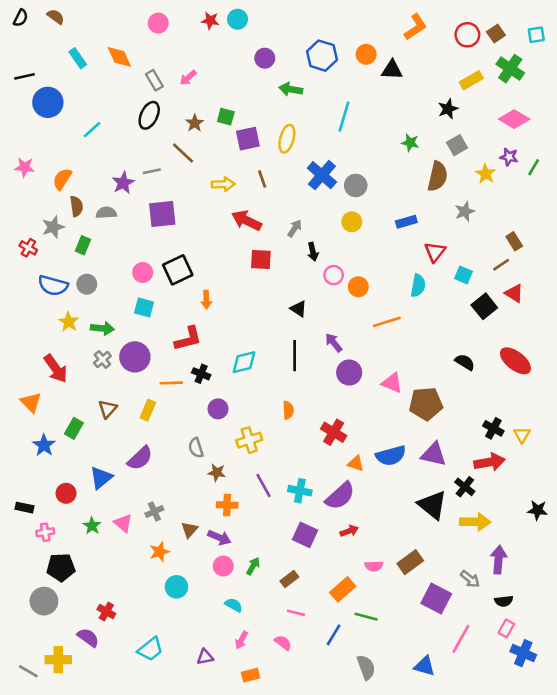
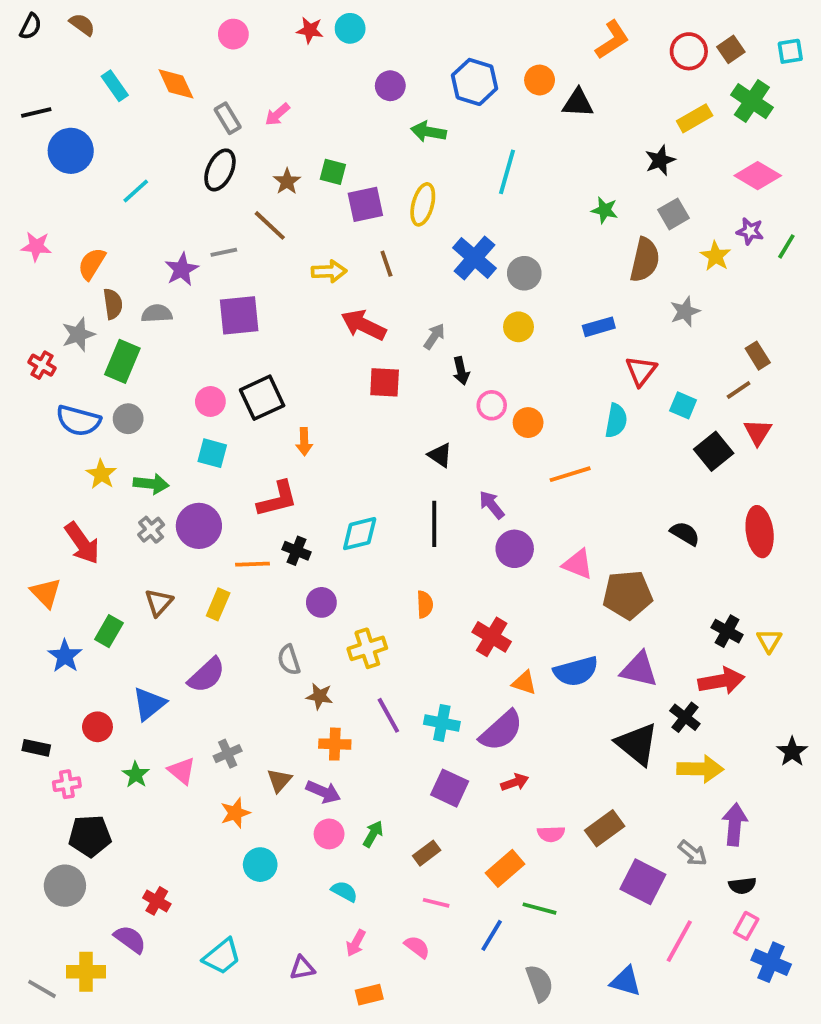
green rectangle: (83, 245) -> (122, 361), size x1.5
red triangle: (514, 293) -> (758, 432), turned 30
red ellipse: (515, 361) -> (760, 532), turned 44
black star: (538, 510) -> (792, 752), turned 30

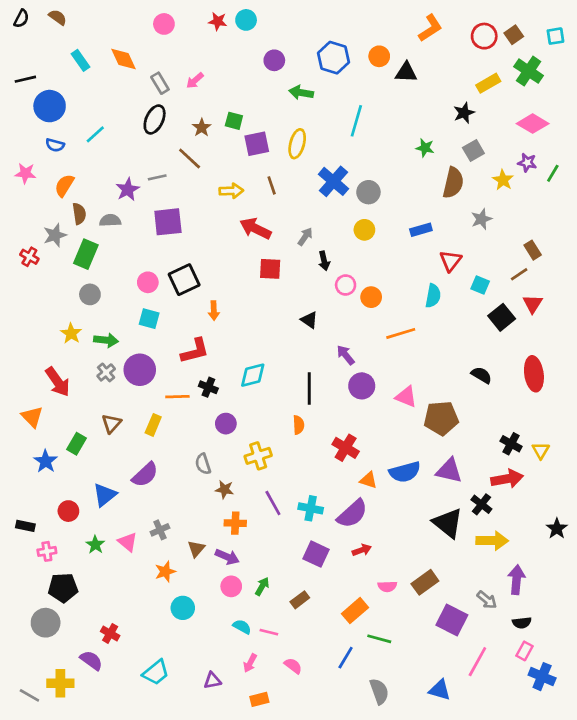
blue semicircle: (78, 421) -> (55, 145), moved, size x0.6
black line: (434, 524) -> (309, 389), moved
pink line: (436, 903) -> (269, 632), moved

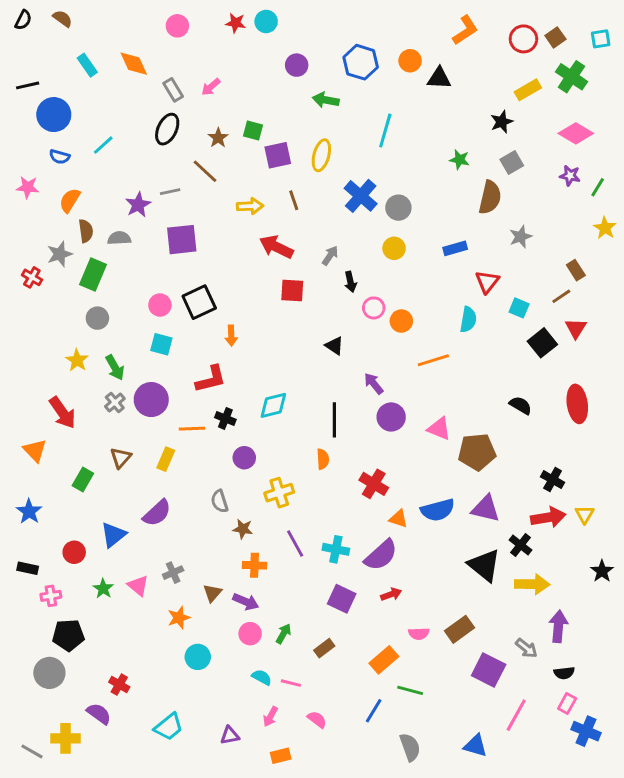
yellow star: (503, 180) -> (605, 228), moved
green arrow: (106, 340) -> (115, 368), turned 55
yellow triangle: (541, 450) -> (585, 514), moved
blue star: (46, 461) -> (29, 512), moved

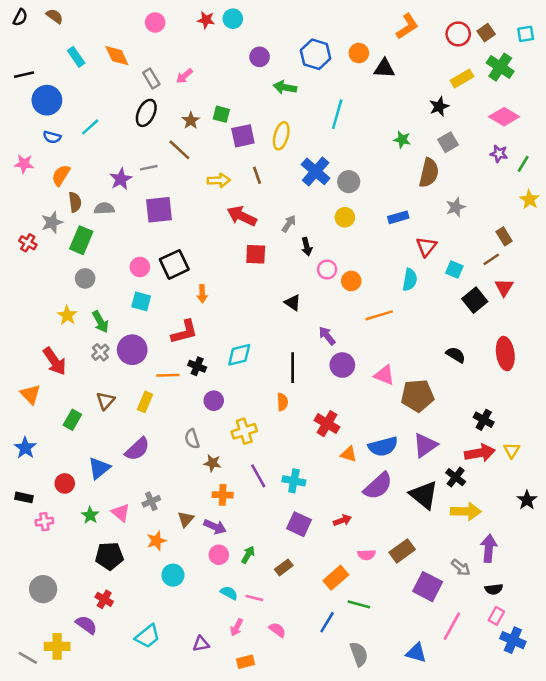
purple triangle: (486, 509) -> (425, 445), turned -48
purple semicircle: (381, 555) -> (378, 486), moved
black pentagon: (68, 635) -> (109, 556), moved

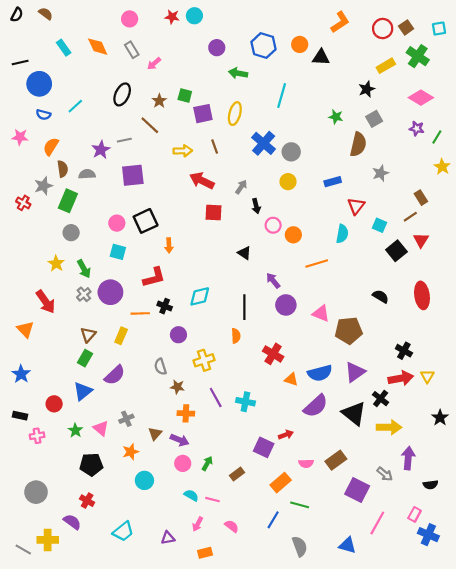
gray rectangle: (151, 79) -> (132, 50), moved
green rectangle: (72, 420) -> (85, 358), moved
purple square: (299, 524) -> (264, 447), moved
black semicircle: (494, 589) -> (430, 485), moved

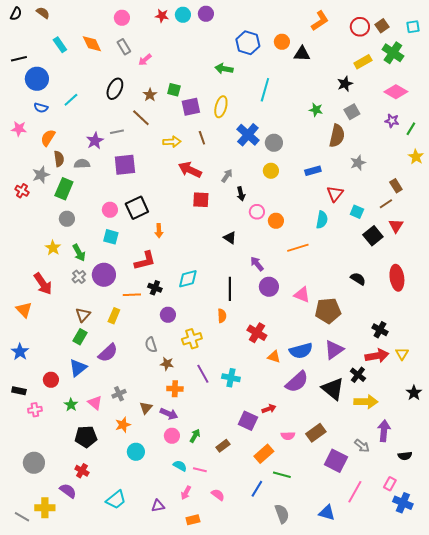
purple circle: (217, 48) -> (206, 14), moved

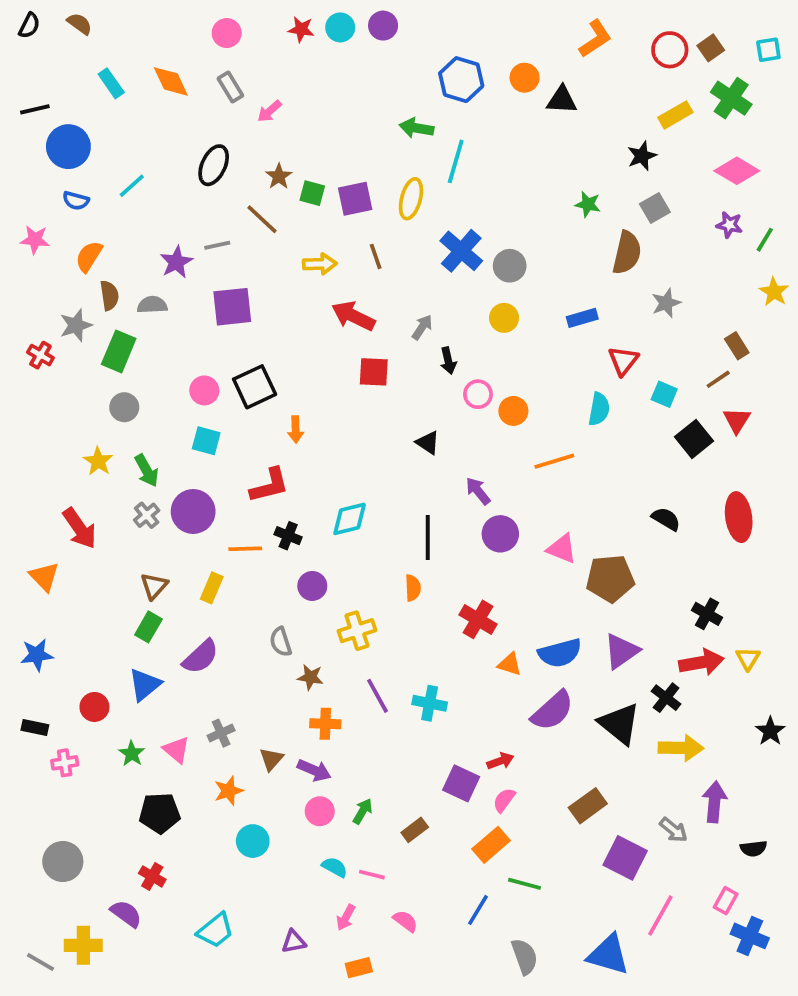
green square: (174, 90) -> (312, 193), moved
cyan line: (265, 90) -> (456, 161), moved
blue star: (20, 352) -> (37, 655), turned 30
pink semicircle: (288, 436) -> (504, 800), moved, turned 128
blue triangle: (327, 513) -> (608, 955), size x1.4

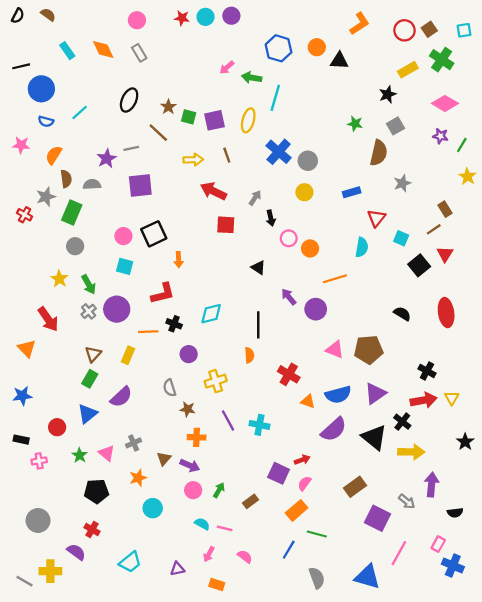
pink arrow: (269, 111) -> (227, 67), moved
purple circle: (500, 534) -> (316, 309), moved
pink triangle: (562, 549) -> (335, 350), moved
orange rectangle: (359, 968) -> (217, 585), turned 32

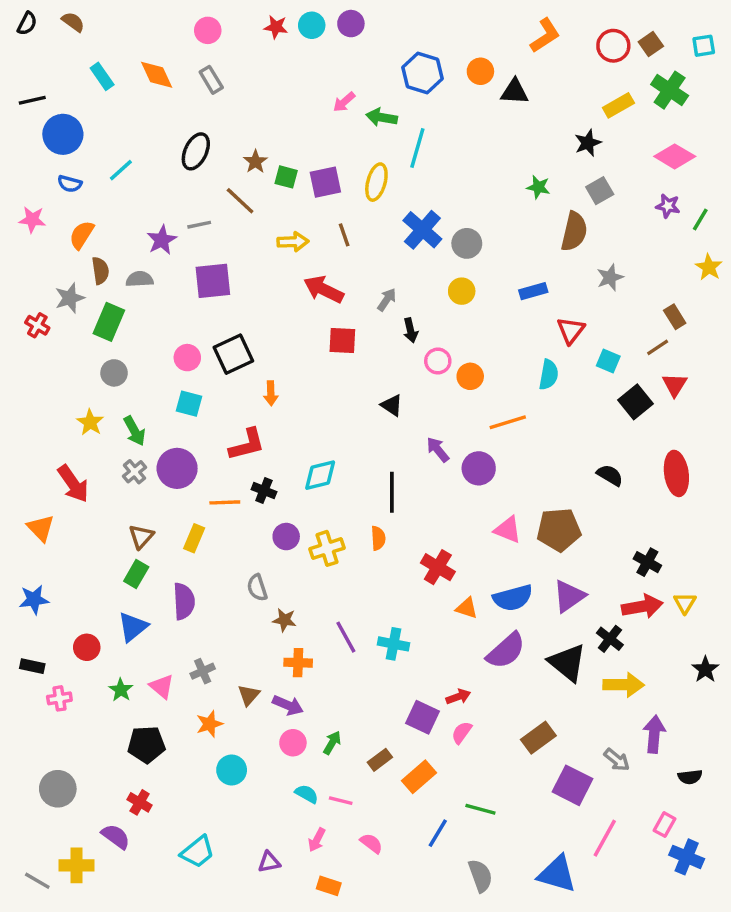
yellow cross: (216, 381) -> (327, 548), moved
purple semicircle: (121, 397) -> (184, 601), turned -50
orange rectangle: (297, 510) -> (419, 777), moved

